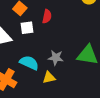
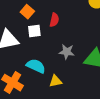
gray star: (56, 58) -> (67, 52), moved

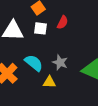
gray star: (67, 52) -> (60, 62), moved

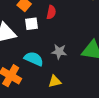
yellow triangle: (49, 82) -> (55, 81), moved

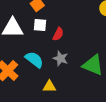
red semicircle: (51, 12) -> (58, 34), moved

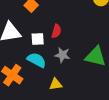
white square: (40, 25) -> (38, 39), moved

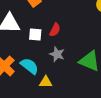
cyan semicircle: (37, 60) -> (29, 66), moved

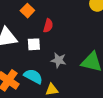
red semicircle: (55, 30) -> (48, 26), moved

